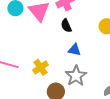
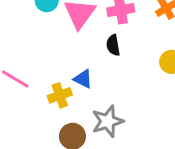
blue triangle: (74, 50) -> (83, 79), moved

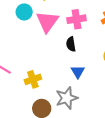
blue triangle: (83, 79) -> (78, 72), moved, turned 32

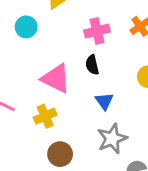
pink triangle: (47, 22) -> (56, 78), moved, turned -35
gray star: (67, 98) -> (112, 139), moved

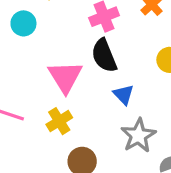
black semicircle: (92, 65) -> (104, 56), size x1.5
pink triangle: (56, 78) -> (65, 77), turned 40

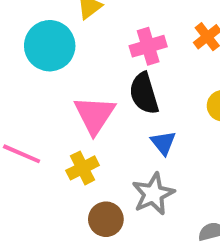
cyan circle: (23, 23) -> (50, 46), size x1.6
gray star: (138, 136) -> (153, 194), moved

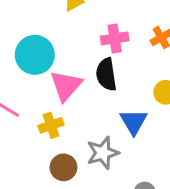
cyan circle: (50, 46) -> (35, 55), moved
blue triangle: (163, 143) -> (134, 122), moved, size x1.4

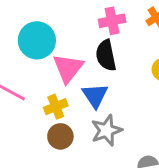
blue triangle: (134, 122) -> (95, 96), moved
brown circle: (63, 167) -> (60, 136), moved

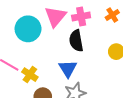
pink triangle: (68, 68) -> (55, 17), moved
yellow cross: (56, 107) -> (30, 75), moved, turned -35

